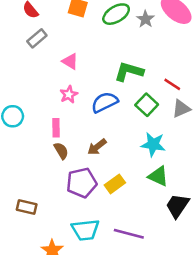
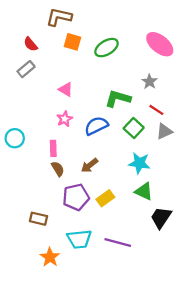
gray star: (145, 19) -> (150, 82), moved
gray rectangle: (37, 38) -> (26, 69), moved
brown rectangle: (27, 207) -> (39, 219), moved

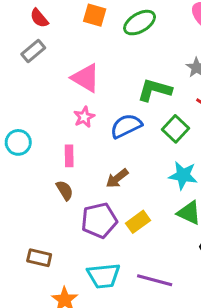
pink triangle: (66, 89) -> (86, 78), size x1.5
brown semicircle: (58, 169) -> (65, 190), moved
brown rectangle: (39, 219) -> (39, 258), moved

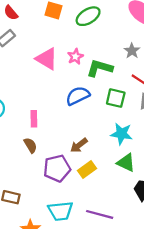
pink star: (84, 117) -> (75, 57), moved
green square: (175, 129) -> (116, 98), turned -30
brown arrow: (117, 178) -> (79, 145), moved

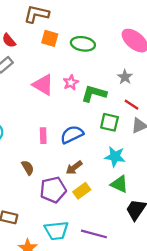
green ellipse: (88, 16) -> (83, 44), turned 40
blue semicircle: (78, 96) -> (72, 134), moved
pink rectangle: (34, 119) -> (43, 136), moved

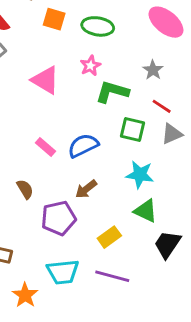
pink star: (71, 83) -> (90, 66), moved
pink rectangle: (43, 136) -> (45, 147), turned -48
yellow rectangle: (82, 191) -> (109, 237), moved

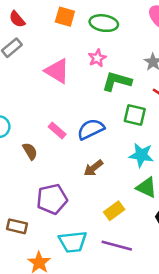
brown semicircle: (25, 189) -> (30, 151), moved
purple pentagon: (58, 218) -> (52, 199), moved

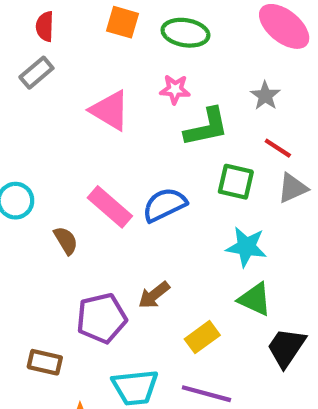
red semicircle: (17, 19) -> (45, 26), turned 42
pink star: (97, 58) -> (175, 89), turned 30
green L-shape: (117, 81) -> (206, 127), turned 152
pink rectangle: (57, 131) -> (110, 207), size x1.5
brown arrow: (93, 168) -> (154, 295), moved

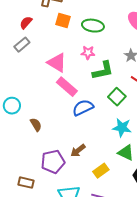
red semicircle: (45, 26) -> (26, 23), turned 40
green square: (236, 182) -> (117, 97), turned 30
pink rectangle: (110, 207) -> (67, 87), moved

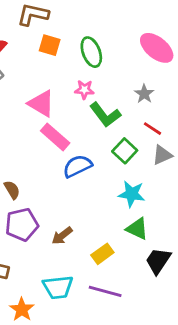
green ellipse: (93, 26) -> (91, 52), turned 60
green L-shape: (103, 71) -> (105, 115), turned 65
brown arrow: (78, 151) -> (62, 236), moved
purple pentagon: (53, 162) -> (22, 225), moved

